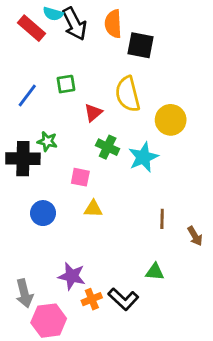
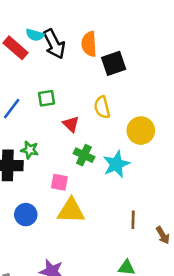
black square: (141, 45) -> (114, 63), turned -30
yellow semicircle: (128, 94) -> (102, 107), size x0.7
red triangle: (93, 113) -> (71, 124), turned -36
yellow triangle: (93, 209) -> (71, 211), size x1.6

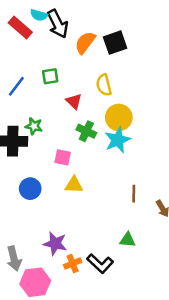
orange semicircle: (89, 44) -> (85, 43), moved, turned 40
yellow circle: (141, 131) -> (119, 117), moved
yellow triangle: (71, 211) -> (74, 185), size x0.7

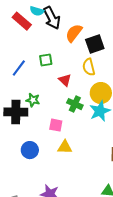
black square: (115, 43) -> (95, 44), moved

